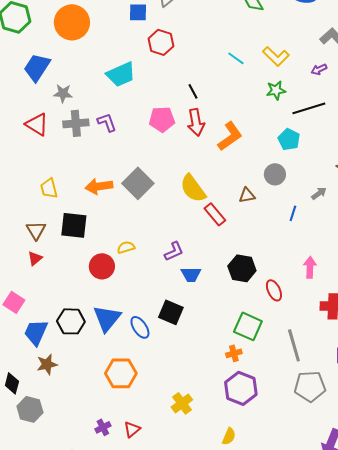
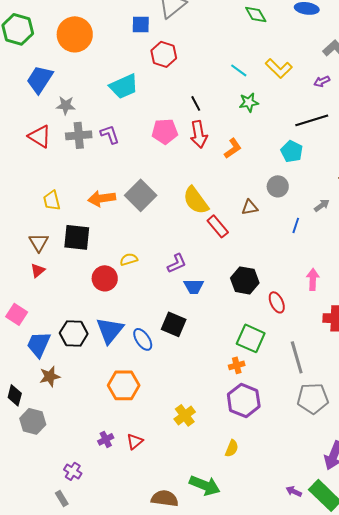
green star: (276, 90) -> (249, 102), moved
orange L-shape: (230, 136) -> (233, 148), size x0.7

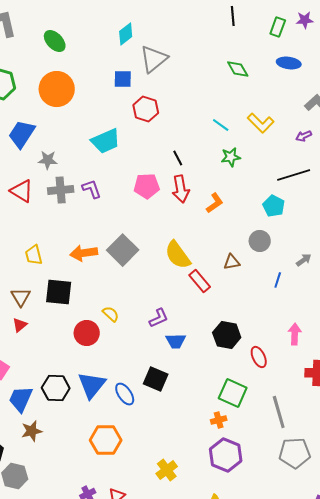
yellow semicircle: (129, 259) -> (111, 314), turned 60

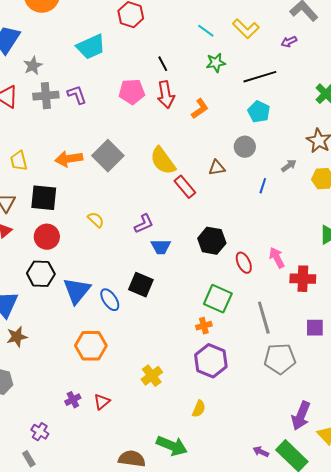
gray star: (48, 160) -> (33, 66), turned -30
black line: (294, 175) -> (260, 77), moved
red circle: (87, 333) -> (47, 237), moved
pink arrow: (295, 334) -> (277, 258), moved, turned -30
black hexagon: (56, 388) -> (41, 274), moved

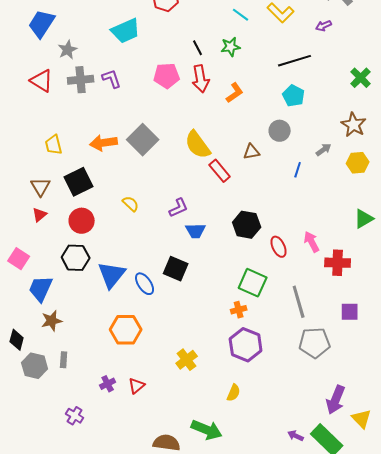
green star: (216, 63) -> (231, 47), moved
black square: (44, 198) -> (79, 182), turned -32
gray rectangle: (29, 459) -> (64, 360), moved, turned 35

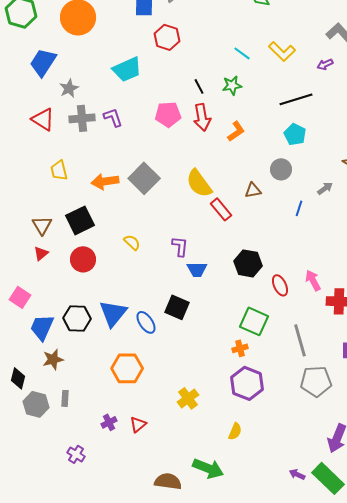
yellow trapezoid: (54, 145) -> (59, 170), moved
purple L-shape: (179, 208) -> (180, 246), turned -60
black hexagon: (76, 258) -> (77, 318), moved

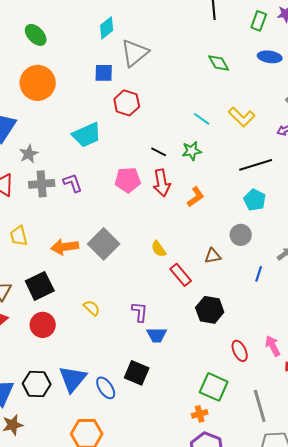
black line: (199, 86) -> (159, 152), turned -35
yellow semicircle: (199, 183) -> (159, 249), size x0.6
black hexagon: (248, 263) -> (210, 310), moved

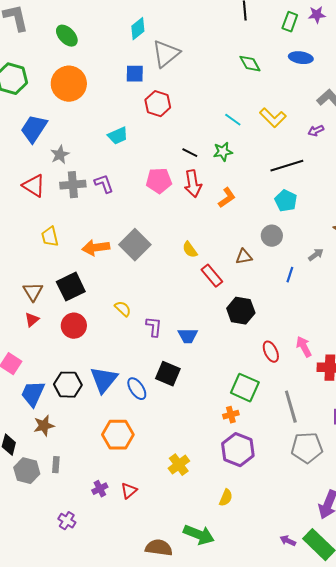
cyan trapezoid: (87, 135) -> (118, 136), size x0.7
purple L-shape: (140, 312) -> (154, 327), moved

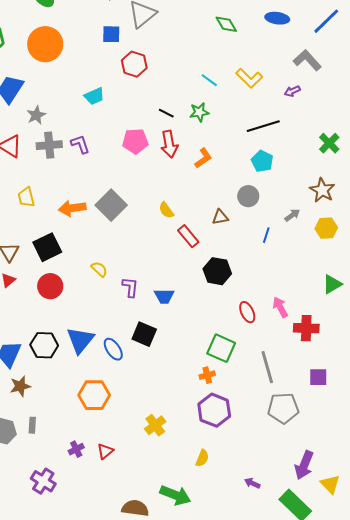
purple cross: (67, 521) -> (43, 481), size x1.4
purple arrow: (288, 541) -> (252, 483), moved

